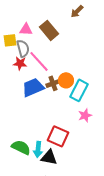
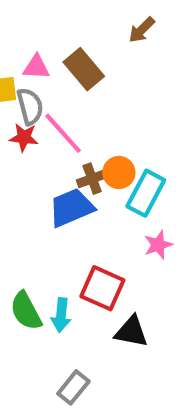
blue trapezoid: (33, 87) -> (71, 208), moved
green semicircle: (21, 147) -> (26, 311), turned -144
black triangle: (49, 157) -> (131, 332), moved

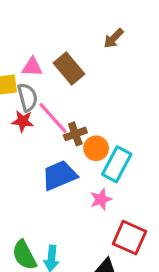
brown cross: (92, 179) -> (75, 134), moved
pink star: (158, 245) -> (101, 199), moved
red square: (102, 288) -> (130, 238), moved

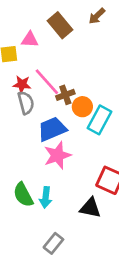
brown rectangle: (69, 69) -> (60, 25), moved
gray semicircle: (27, 97) -> (26, 103), moved
pink star: (101, 199) -> (57, 155), moved, size x1.5

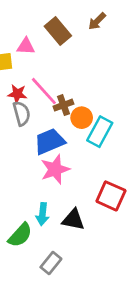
green semicircle: (23, 195) -> (20, 235), moved, turned -110
black triangle: (90, 208) -> (73, 220), moved

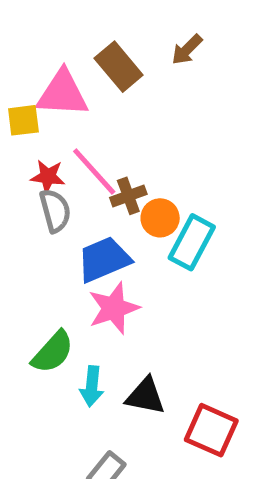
pink triangle: (26, 46) -> (62, 93), size x1.6
red square: (111, 196) -> (211, 430), moved
green semicircle: (20, 235) -> (53, 352), moved

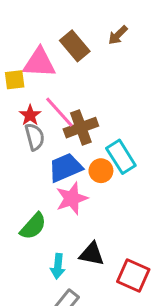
red star: (48, 176) -> (30, 115), turned 30
brown cross: (128, 196) -> (81, 128), size x1.5
orange circle: (160, 218) -> (101, 171), moved
cyan rectangle: (192, 242) -> (121, 157), turned -60
cyan arrow: (92, 386) -> (58, 266), moved

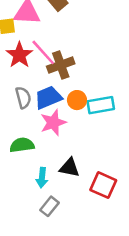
red star: (30, 115) -> (19, 55), size x1.5
gray semicircle: (35, 137) -> (23, 98), moved
cyan rectangle: (121, 157) -> (101, 105), moved, turned -68
green semicircle: (33, 226) -> (22, 145), turned -140

